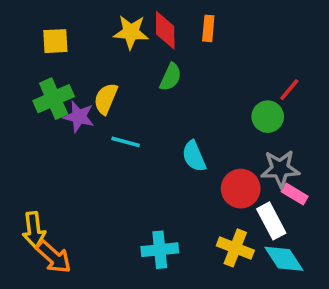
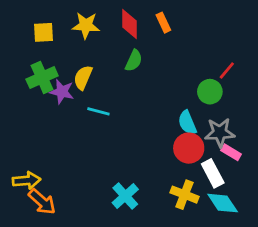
orange rectangle: (208, 28) -> (163, 23), turned -30
yellow star: (131, 32) -> (86, 25), moved
cyan semicircle: (194, 156) -> (187, 123), moved
yellow arrow: (34, 230) -> (27, 180), turned -88
cyan cross: (160, 250) -> (125, 196), turned -36

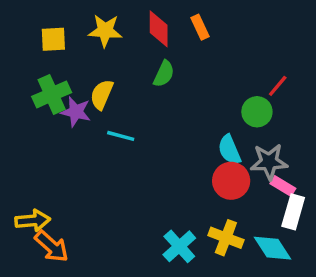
white rectangle: (213, 173) -> (293, 212), moved, turned 44
cyan cross: (125, 196) -> (179, 246), moved

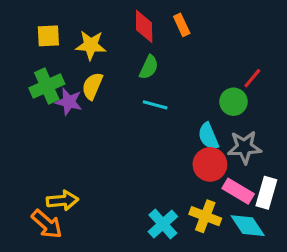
yellow star: (105, 31) -> (91, 45), moved
cyan line: (121, 136) -> (155, 105), moved
pink rectangle: (283, 186) -> (238, 191), moved, size x1.4
yellow arrow: (33, 220) -> (62, 201), moved

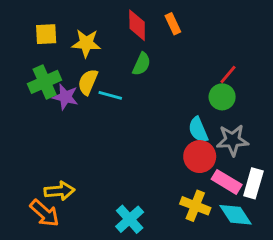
red line: (252, 78) -> (228, 74), moved
cyan line: (155, 105) -> (110, 95), moved
cyan cross: (163, 224) -> (130, 219), moved

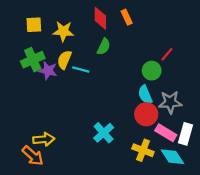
green circle: (222, 97) -> (152, 71), moved
cyan cross: (130, 219) -> (104, 133), moved

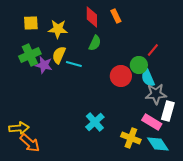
cyan semicircle: (145, 95) -> (148, 78), moved
red circle: (146, 114) -> (121, 76), moved
white rectangle: (186, 134) -> (168, 111), moved
yellow arrow: (44, 139) -> (19, 128), moved

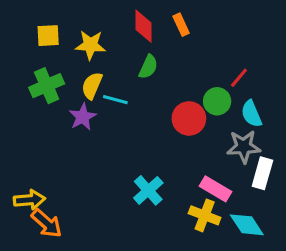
purple star: (44, 65) -> (83, 117), moved, turned 30
cyan semicircle: (148, 78) -> (251, 114), moved
pink rectangle: (152, 122) -> (216, 189), moved

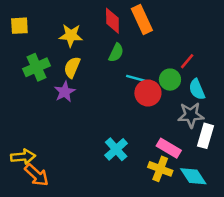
orange rectangle: (181, 25) -> (142, 20), size x1.6
yellow square: (48, 36) -> (19, 26), moved
cyan line: (115, 100) -> (136, 78), moved

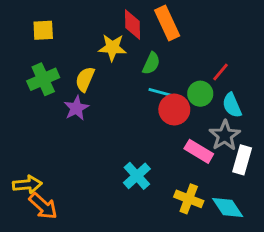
yellow square: (19, 26) -> (43, 30), moved
yellow star: (71, 35) -> (112, 48), moved
green semicircle: (116, 53) -> (151, 63), moved
gray star: (191, 115) -> (225, 135), turned -30
pink rectangle: (169, 148) -> (199, 151), moved

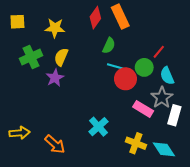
red diamond: (133, 24) -> (95, 18), turned 35
yellow square: (43, 30) -> (17, 22), moved
yellow star: (112, 48) -> (55, 28), moved
orange arrow: (43, 206) -> (55, 144), moved

